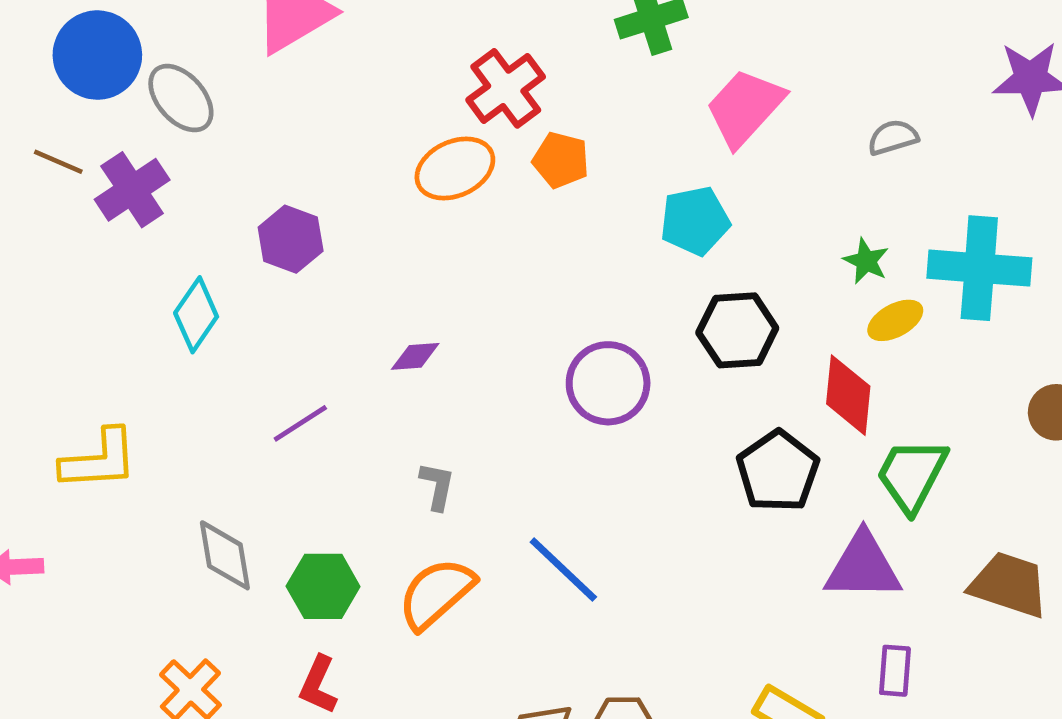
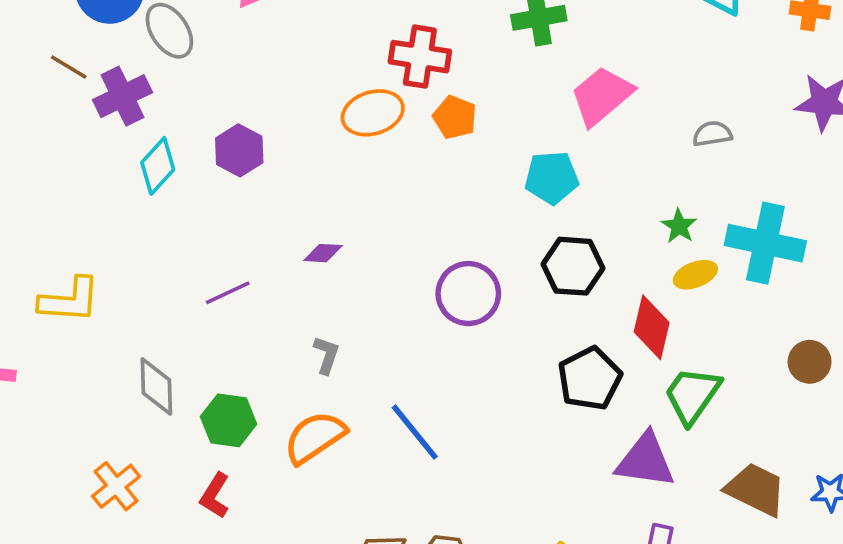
red cross: (506, 88) -> (420, 57), turned 38
cyan diamond: (196, 315) -> (158, 166), moved

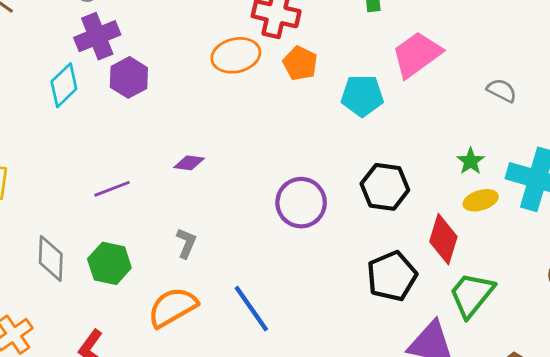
purple cross: (123, 96) -> (97, 36), moved
gray semicircle: (712, 134) -> (502, 90), turned 32
cyan pentagon: (552, 178) -> (362, 96), moved
green hexagon: (229, 420) -> (109, 263), moved

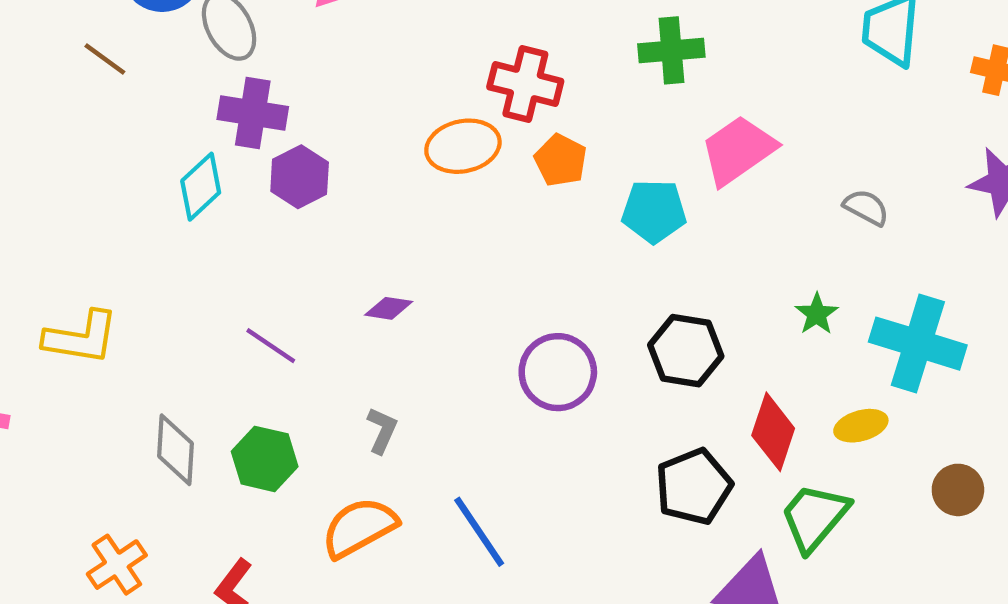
purple cross: (97, 36) -> (253, 113), turned 30
purple line: (112, 189) -> (271, 346), turned 54
yellow ellipse: (481, 200) -> (861, 426), moved

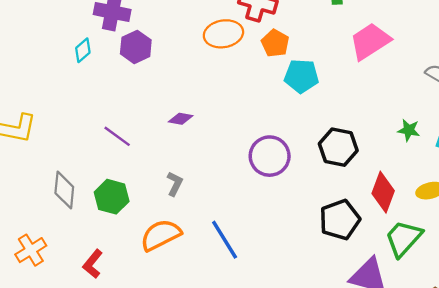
cyan diamond: (201, 187) -> (83, 50), size x0.7
cyan pentagon: (654, 211) -> (301, 76), moved
green star: (817, 314) -> (409, 130), turned -30

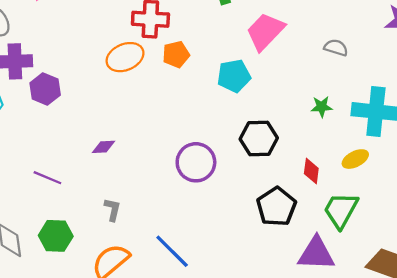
orange pentagon: (275, 43) -> (176, 54), turned -30
cyan pentagon: (301, 76) -> (234, 76), moved
red diamond: (383, 192) -> (311, 171), size x0.7

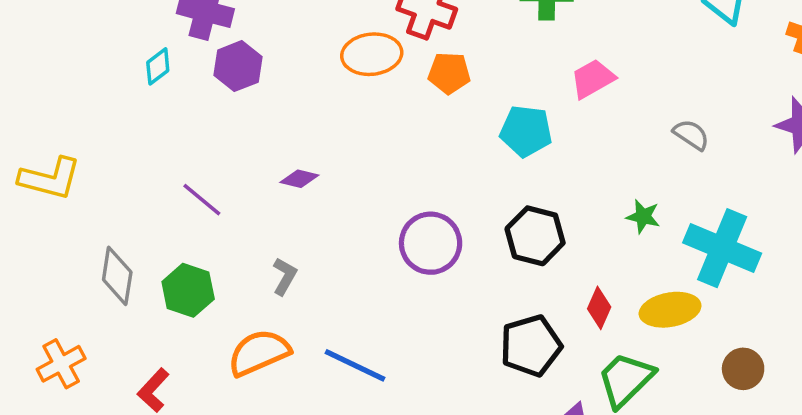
pink trapezoid: (265, 31) -> (593, 79), size x0.7
yellow ellipse: (355, 159) -> (670, 310), size x1.4
blue line: (172, 251) -> (355, 365), turned -36

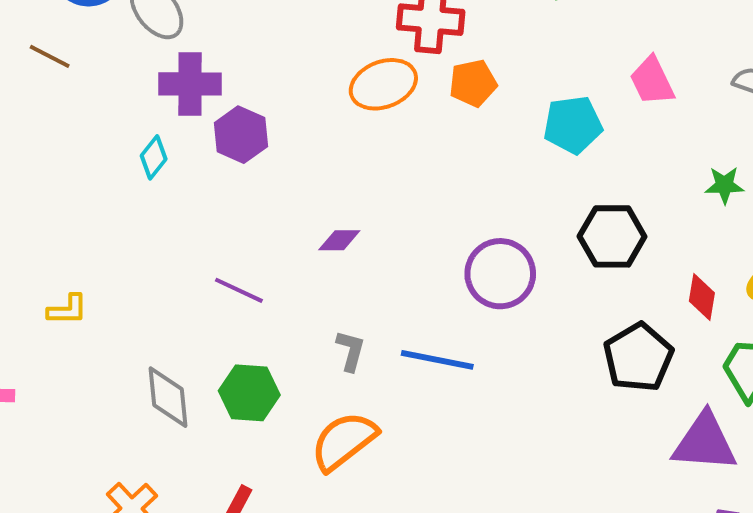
pink trapezoid: (593, 79) -> (652, 81), moved, turned -72
yellow L-shape: (50, 178) -> (67, 310), size x0.6
blue line: (355, 365) -> (437, 360), moved

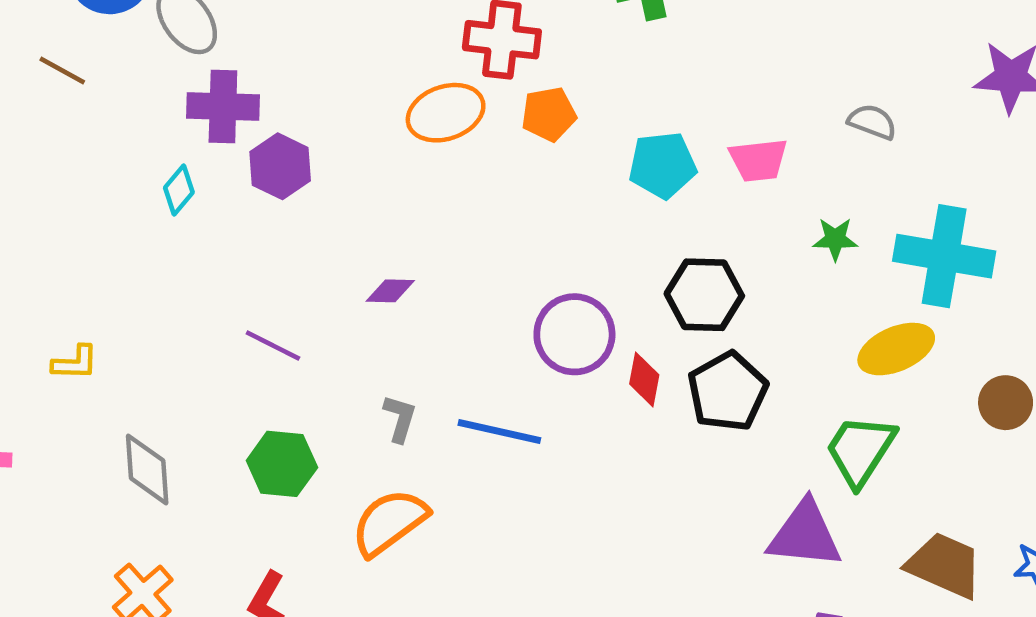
pink trapezoid: (652, 81) -> (758, 160), moved, turned -72
red diamond: (702, 297) -> (644, 379), moved
black pentagon: (638, 357) -> (728, 391), moved
gray diamond: (168, 397) -> (147, 469), moved

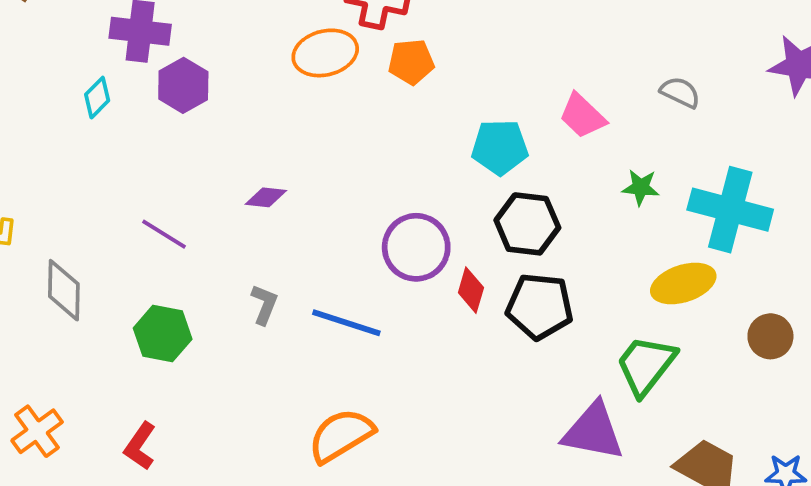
pink trapezoid: (758, 160) -> (582, 116), turned 45
cyan pentagon: (662, 165) -> (500, 147), moved
black pentagon: (728, 391) -> (540, 306), turned 30
gray diamond: (147, 469) -> (64, 290), moved
orange semicircle: (389, 522) -> (341, 435), moved

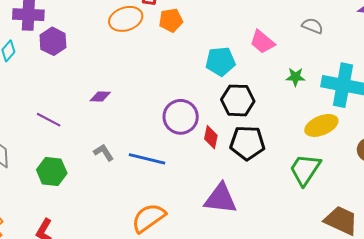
gray L-shape: (264, 304) -> (104, 152), turned -50
purple triangle: (593, 431) -> (221, 199), moved

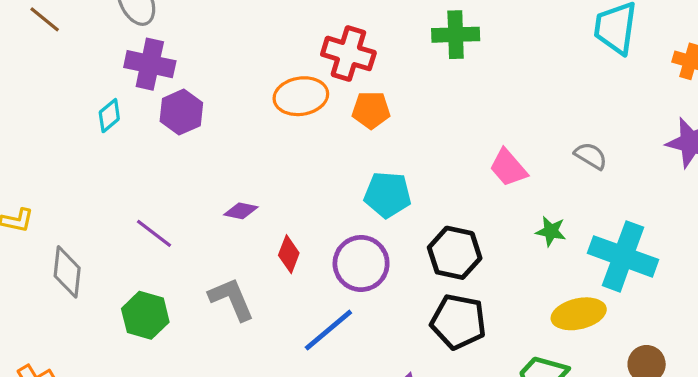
cyan pentagon: (220, 61) -> (388, 195), moved
red diamond: (211, 137) -> (289, 254), moved
gray L-shape: (104, 152) -> (231, 299), size x1.5
blue line: (147, 159) -> (328, 330), moved, turned -63

